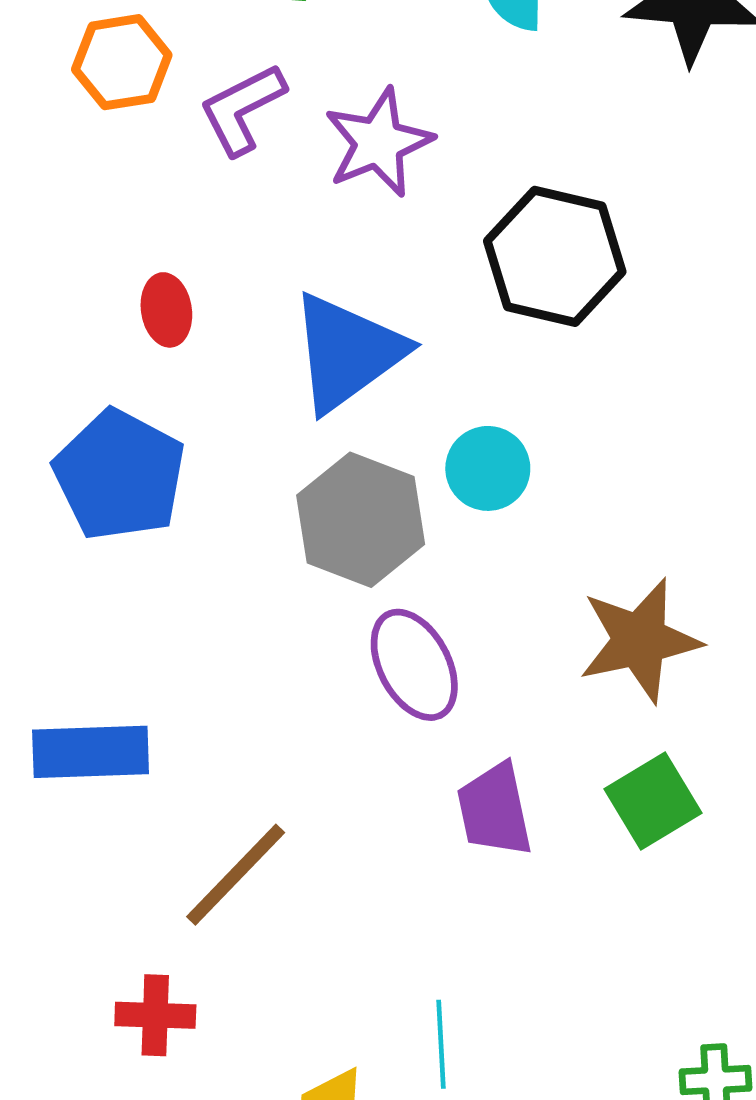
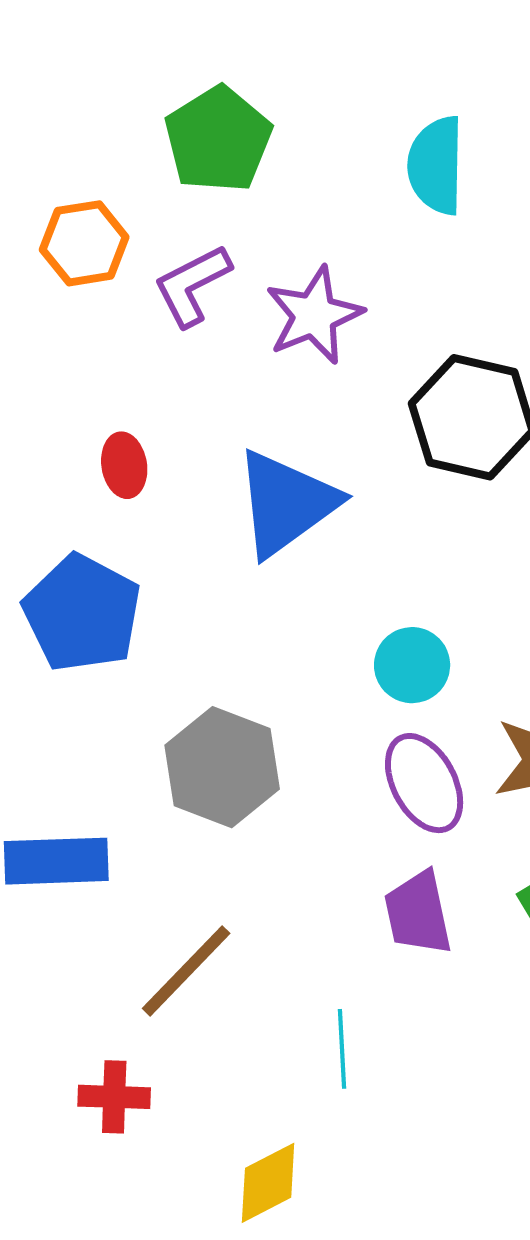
cyan circle: (488, 468) -> (412, 665), moved
gray hexagon: (361, 520) -> (222, 767), moved
purple ellipse: (414, 665) -> (424, 783), moved
cyan line: (441, 1044) -> (342, 1049), moved

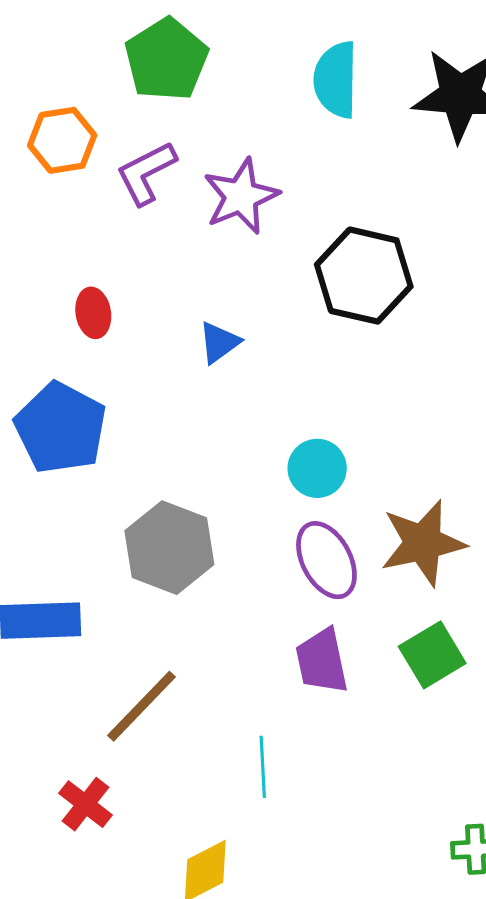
blue triangle: (286, 503) -> (219, 342), size x0.5
red cross: (114, 1097) -> (86, 804), turned 36

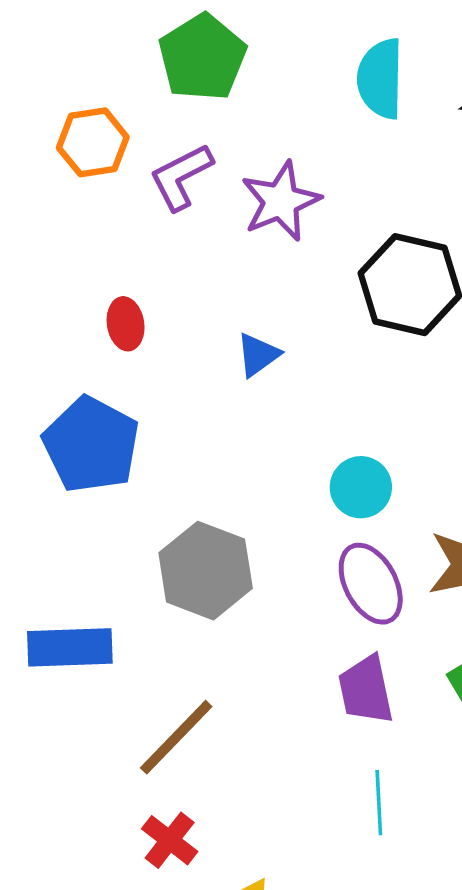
cyan line: (263, 767) -> (379, 803), moved
red cross: (86, 804) -> (170, 840), moved

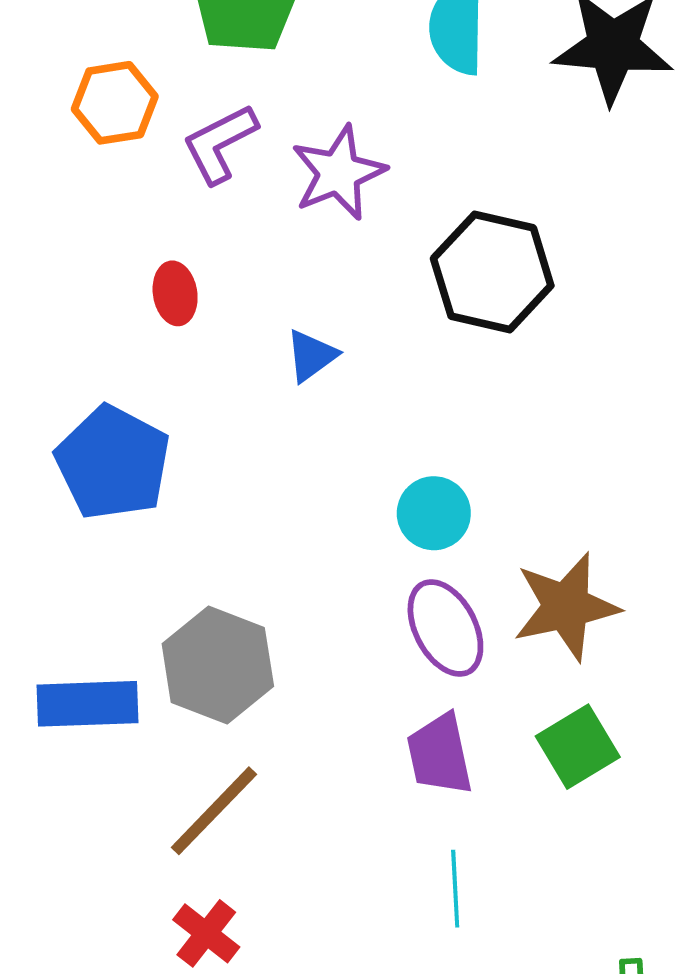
red ellipse: (126, 324) -> (175, 293), moved
gray hexagon: (206, 571) -> (218, 665), moved

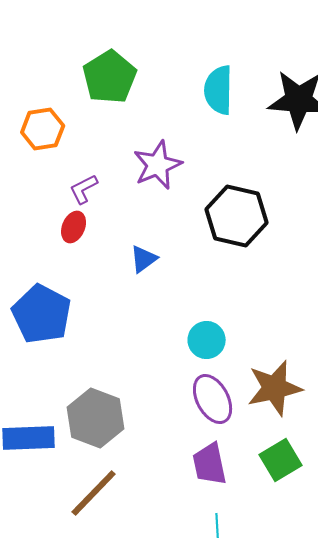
purple L-shape: (220, 144) -> (84, 189), moved, size x0.7
red ellipse: (175, 293) -> (74, 227), turned 32

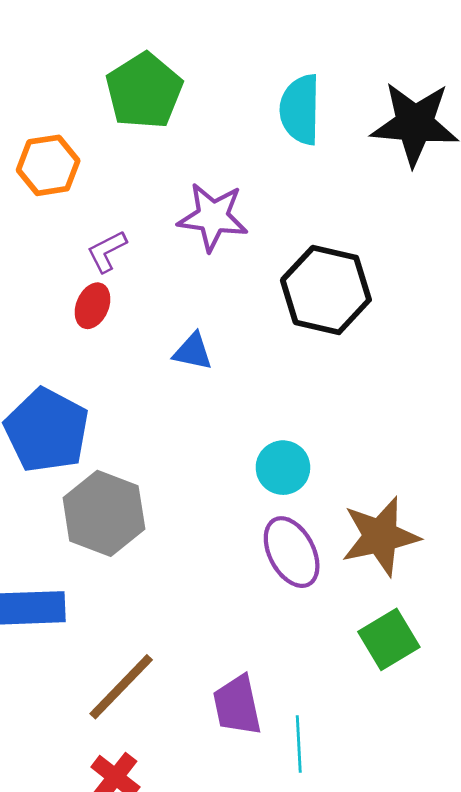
purple star: (158, 165) -> (213, 217), turned 30
blue triangle: (144, 259) -> (193, 352), turned 48
gray hexagon: (96, 418) -> (104, 513), moved
purple trapezoid: (210, 464) -> (237, 705), moved

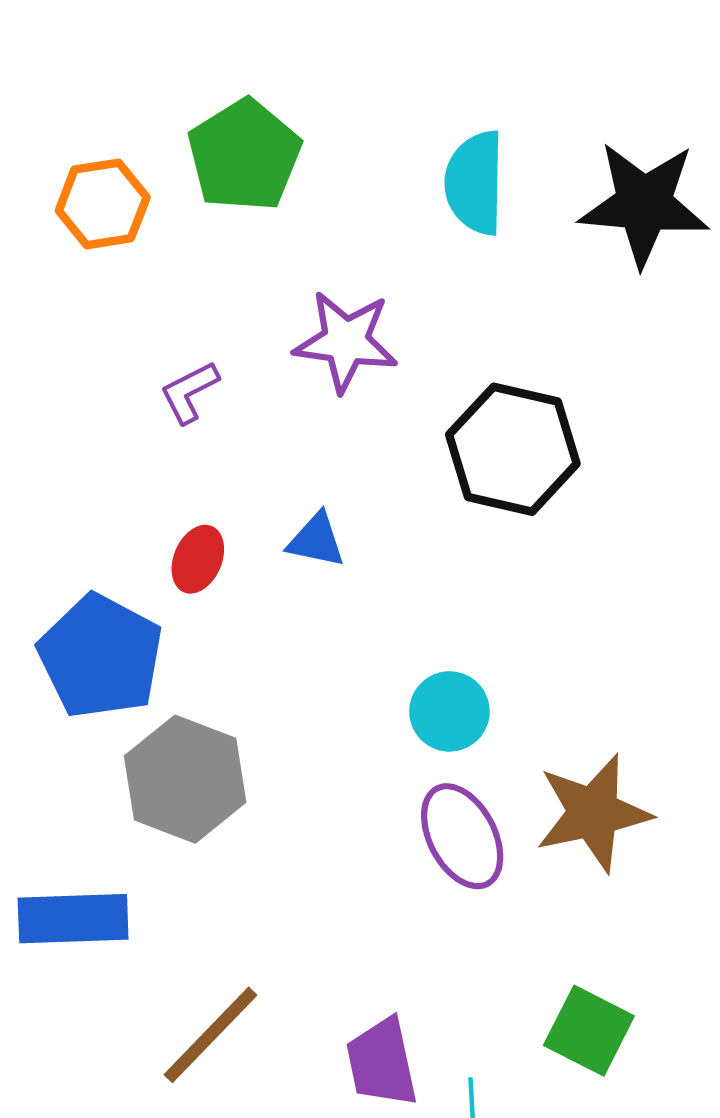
orange hexagon: (48, 165) -> (103, 204), moved
red ellipse: (92, 306) -> (198, 559), moved
green square: (389, 639) -> (589, 1031), moved, turned -32

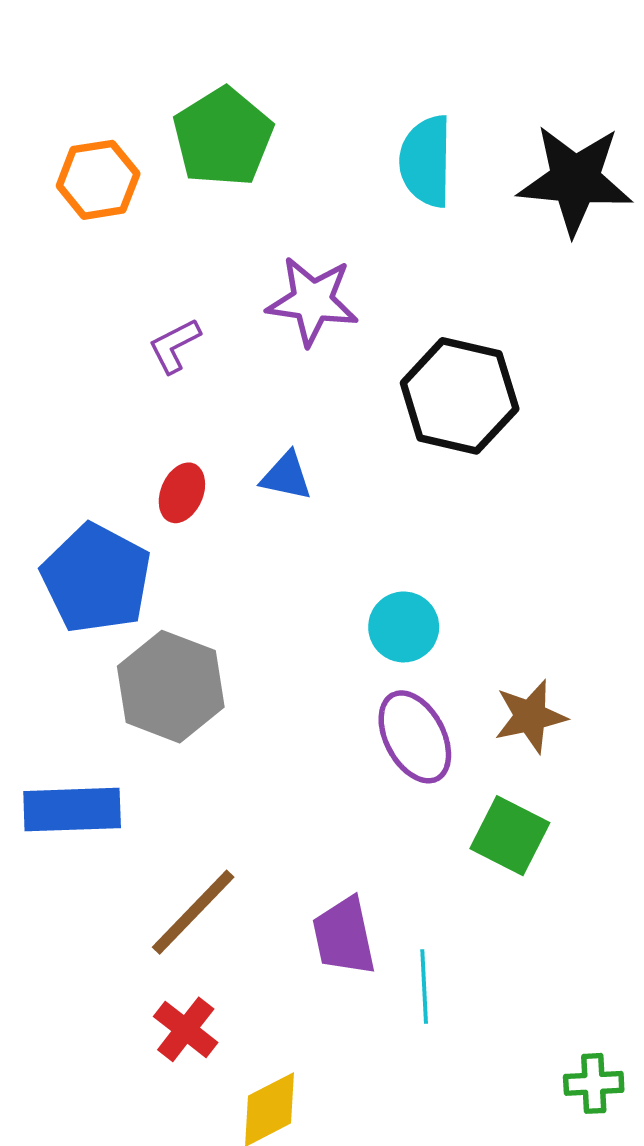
brown star: (593, 813) -> (530, 716), size x0.7
green square: (589, 1031) -> (510, 836), moved

